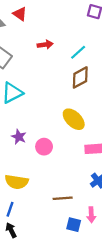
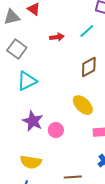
cyan line: (78, 52) -> (87, 31), moved
purple star: (19, 137) -> (33, 121), size x1.5

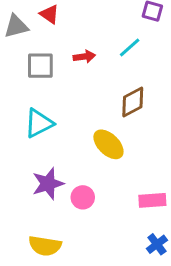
gray square: (17, 49) -> (40, 66), moved, turned -36
yellow ellipse: (83, 105) -> (108, 144), moved
purple star: (33, 121) -> (48, 184), turned 30

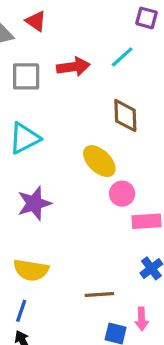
red arrow: (84, 57) -> (73, 67), size x1.4
brown diamond: (133, 102) -> (125, 116), turned -64
pink circle: (83, 197) -> (122, 194), moved

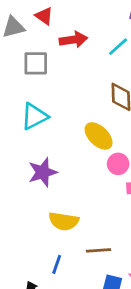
red arrow: (73, 67) -> (73, 40), moved
yellow semicircle: (31, 270) -> (64, 221), moved
blue line: (21, 311) -> (57, 264), moved

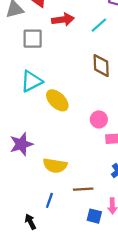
yellow ellipse: (99, 136) -> (57, 100), moved
purple star: (43, 172) -> (21, 144), moved

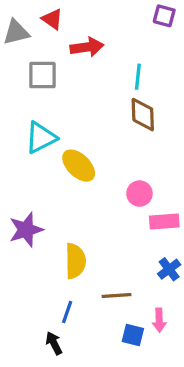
cyan line: (99, 25) -> (138, 77), moved, turned -42
yellow semicircle: (55, 166) -> (75, 261), turned -100
black arrow: (30, 222) -> (54, 343), moved

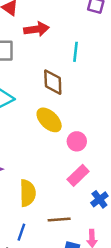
brown diamond: (143, 115) -> (53, 82), moved
yellow ellipse: (79, 166) -> (49, 120), moved
pink rectangle: (164, 221) -> (78, 175), moved, turned -40

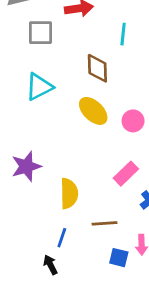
pink circle: (77, 141) -> (133, 121), moved

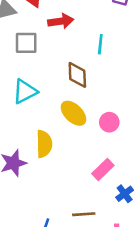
yellow semicircle: (69, 194) -> (44, 144), moved

